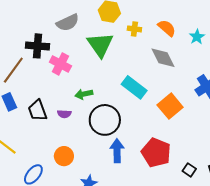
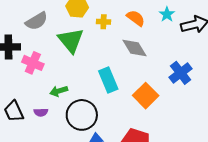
cyan star: (197, 37) -> (167, 14), moved
cyan rectangle: (134, 87) -> (108, 80), turned 35

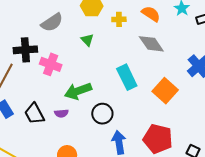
green triangle: (71, 40) -> (87, 40), size x0.5
green arrow: (59, 91) -> (78, 91), size x1.5
black circle: (82, 115) -> (102, 114), size x0.7

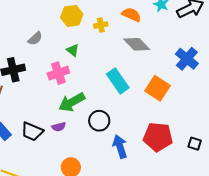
gray semicircle: (52, 22) -> (35, 39), size x0.7
pink cross: (51, 64) -> (58, 73), moved, turned -30
black trapezoid: (34, 114) -> (32, 131), turned -30

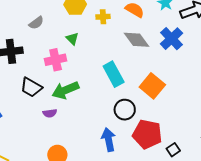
blue cross: (187, 59) -> (171, 39), moved
black circle: (99, 121) -> (125, 110), moved
black trapezoid: (32, 131) -> (31, 87), moved
black square: (195, 144) -> (173, 150), moved, turned 32

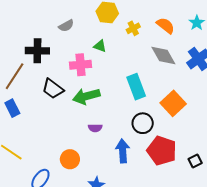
yellow cross: (103, 17) -> (133, 28), turned -32
green triangle: (72, 39) -> (100, 46), turned -32
purple semicircle: (50, 113) -> (95, 128), moved
black square: (173, 150) -> (195, 161), moved

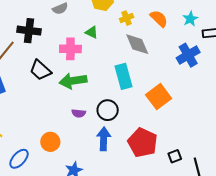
gray diamond: (163, 56) -> (137, 44), moved
black circle: (143, 123) -> (108, 110), moved

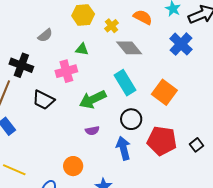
black cross: (29, 31) -> (21, 65), turned 30
green arrow: (73, 81) -> (93, 99), moved
black circle: (108, 110) -> (131, 119), moved

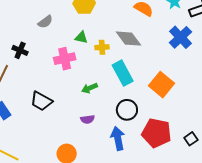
yellow cross: (111, 26) -> (102, 47), moved, turned 32
black cross: (21, 65) -> (20, 50), size x0.7
green arrow: (93, 99) -> (90, 88), size x0.6
black trapezoid: (43, 100) -> (41, 101), moved

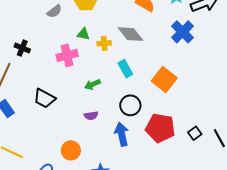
gray semicircle: (45, 22) -> (54, 11), moved
cyan rectangle: (123, 73) -> (125, 69), size x0.7

